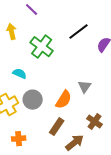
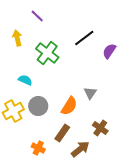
orange cross: (19, 139) -> (38, 148), moved, turned 32

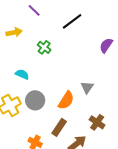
yellow arrow: (17, 38) -> (14, 32), turned 91
black line: (84, 38) -> (72, 21), moved
green cross: (47, 53) -> (44, 47), size x0.6

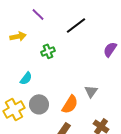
green cross: (44, 47) -> (48, 51), turned 32
cyan semicircle: (22, 74) -> (26, 78), turned 104

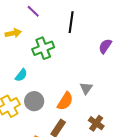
black line: (76, 25) -> (71, 22), turned -45
green cross: (48, 51) -> (43, 48), size x1.5

